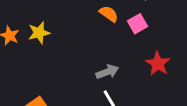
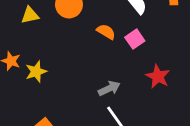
yellow star: (39, 33) -> (36, 72), moved

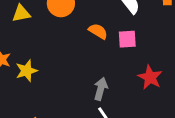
pink square: (135, 39) -> (127, 39), turned 30
gray arrow: (109, 88) -> (101, 89), turned -50

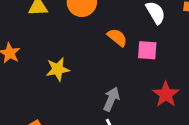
yellow star: (27, 71) -> (58, 69), moved

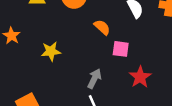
pink square: (147, 50) -> (121, 49), moved

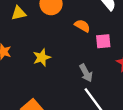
gray arrow: (94, 79) -> (86, 73), turned 138

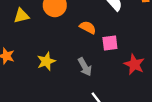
gray arrow: (86, 73) -> (85, 67), moved

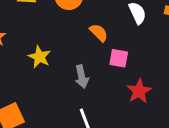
yellow star: (46, 61) -> (39, 57), turned 30

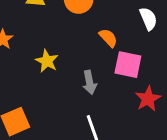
pink square: (119, 58) -> (128, 65), size x1.4

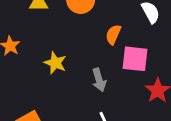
orange semicircle: (108, 38) -> (113, 35), turned -108

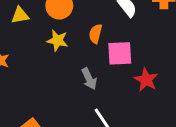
yellow star: (55, 63) -> (57, 41), moved

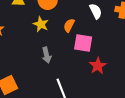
gray arrow: (89, 79) -> (47, 55), moved

